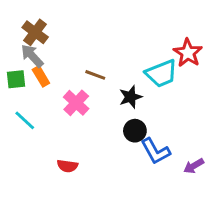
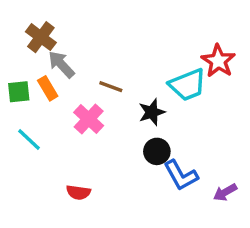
gray arrow: (32, 56) -> (61, 64), moved

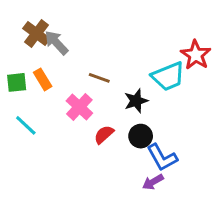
gray arrow: (61, 64) -> (56, 43), moved
red semicircle: (78, 192) -> (104, 135), moved, turned 130
purple arrow: (225, 192) -> (153, 182), moved

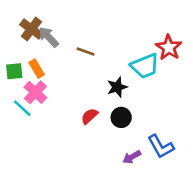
brown line: (99, 78) -> (86, 51), moved
pink cross: (79, 107) -> (35, 92), moved
blue L-shape: (162, 157) -> (161, 146), moved

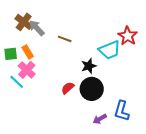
black circle: (121, 117) -> (92, 89), size x1.5
blue L-shape: (161, 146) -> (122, 111), turned 45

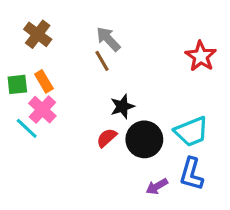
gray arrow: (37, 28) -> (108, 39), moved
brown line: (65, 39) -> (102, 61), turned 40
cyan trapezoid: (110, 50) -> (191, 132), moved
black star: (89, 66) -> (122, 106), moved

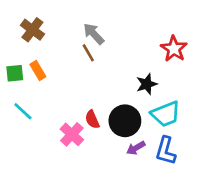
black star: (122, 106) -> (147, 84), moved
pink cross: (42, 110) -> (72, 134), moved
red semicircle: (107, 138) -> (92, 119), turned -72
purple arrow: (157, 186) -> (136, 148), moved

